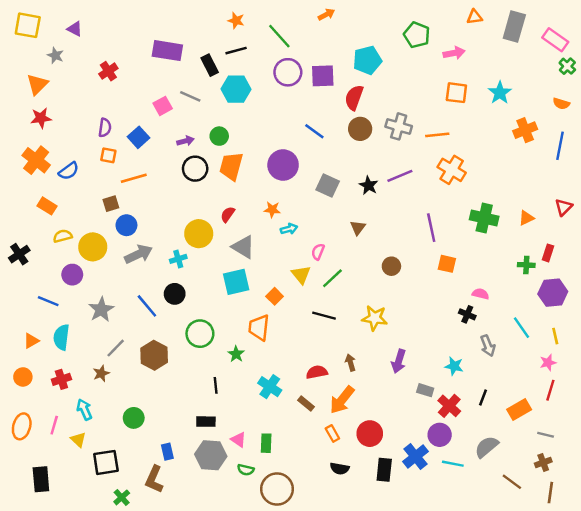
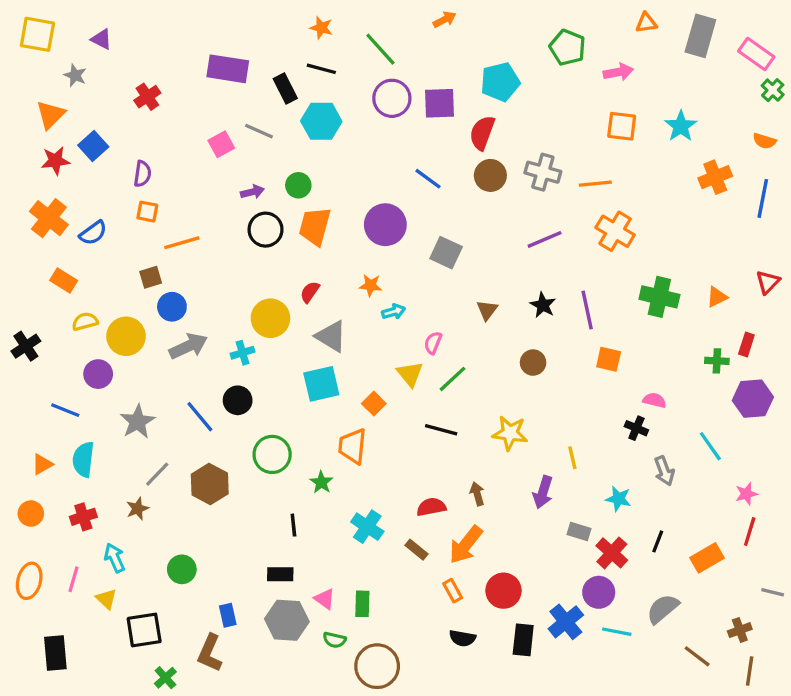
black line: (236, 51) -> (321, 69), turned 30
blue square: (139, 137) -> (93, 146), moved
black star: (369, 185) -> (543, 305), moved
yellow line: (555, 336) -> (572, 458), moved
gray line: (546, 435) -> (773, 592), moved

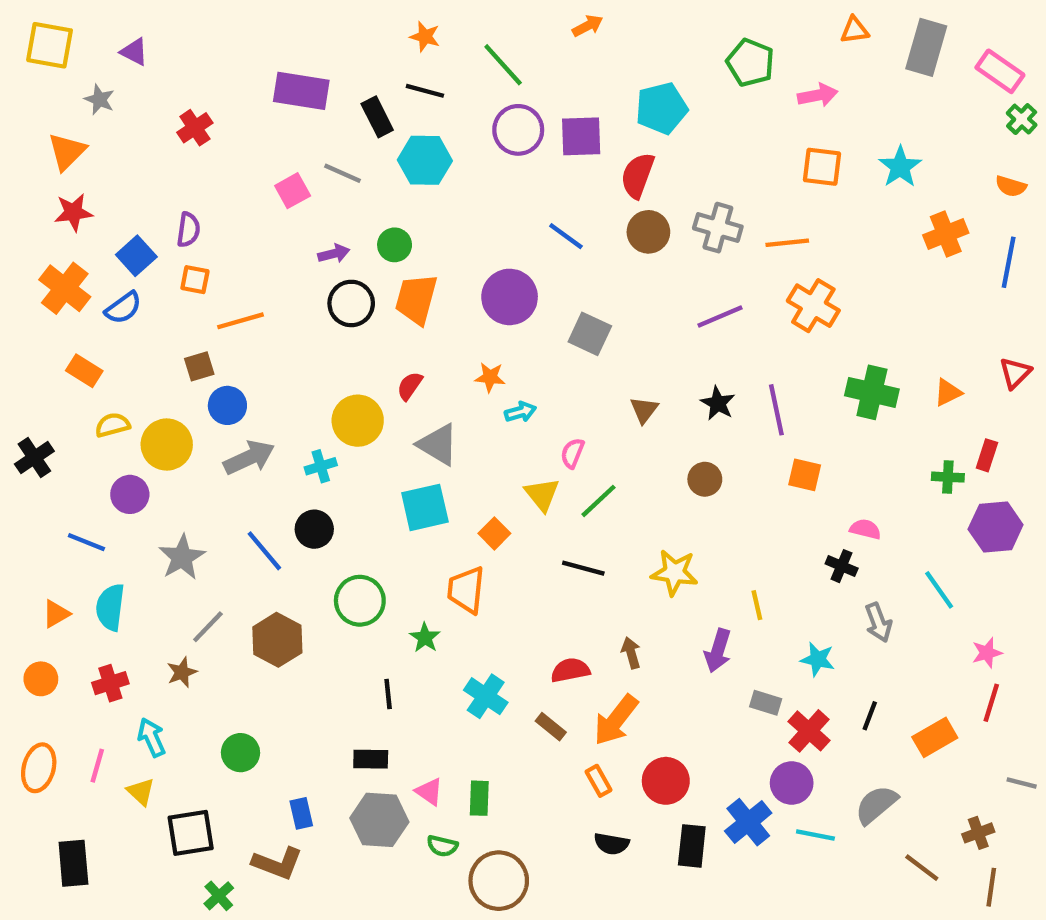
blue square: (93, 146) -> (136, 256), moved
brown L-shape: (210, 653) -> (277, 863), turned -93

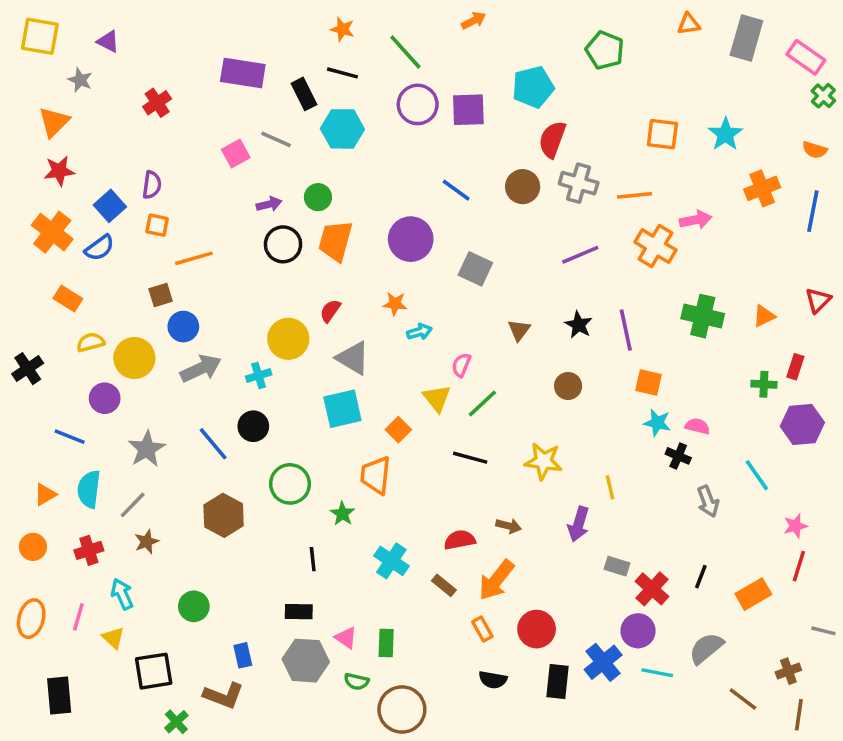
pink arrow: (818, 95) -> (696, 220), moved
red semicircle: (638, 175) -> (552, 139), moved
gray line: (208, 627) -> (133, 505), moved
brown arrow: (631, 653) -> (509, 526), turned 120
cyan star: (818, 659) -> (657, 423), moved

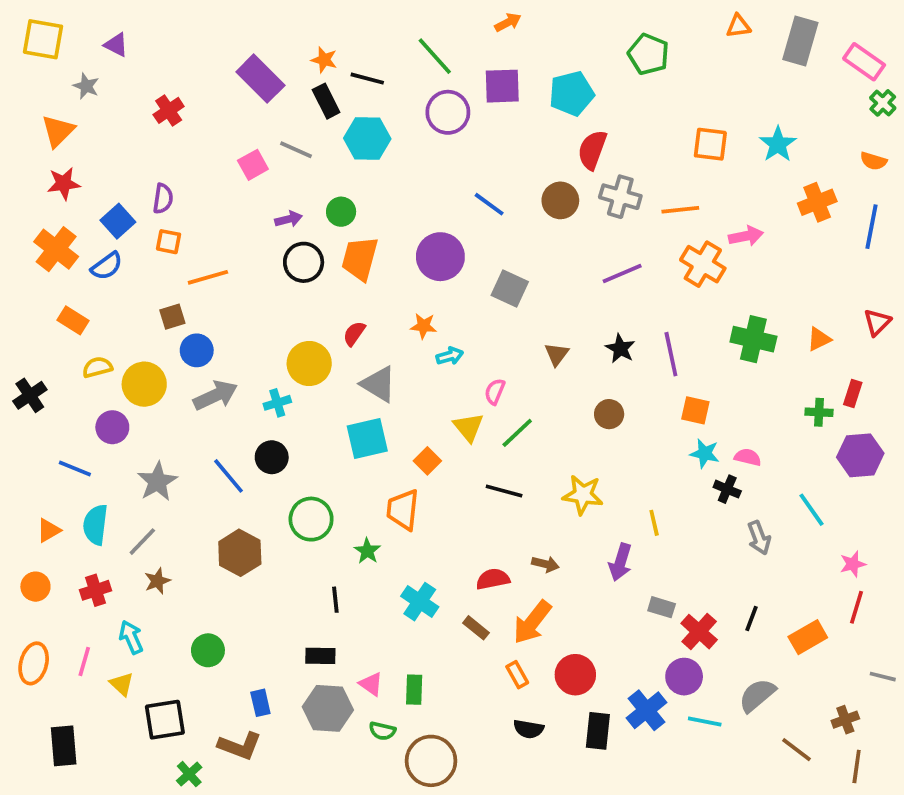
orange star: (342, 29) -> (324, 60), moved
purple rectangle: (243, 73) -> (260, 79), turned 36
purple square: (468, 110) -> (502, 86), moved

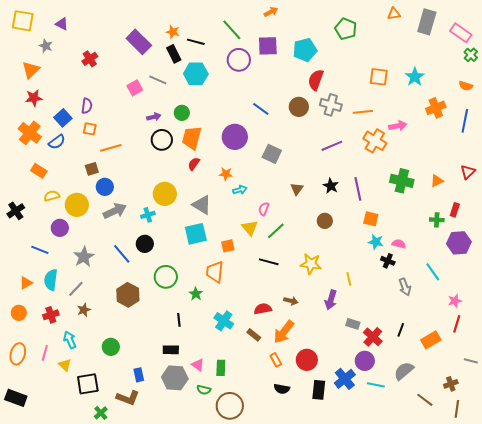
red semicircle: (354, 334) -> (194, 164), moved
orange square: (427, 461) -> (228, 246), turned 32
black rectangle: (64, 746) -> (16, 398), moved, turned -65

